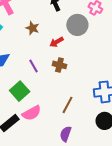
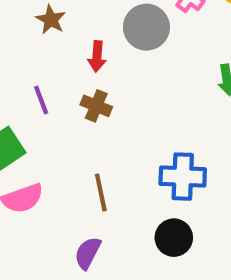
red arrow: (56, 42) -> (97, 56), turned -64
brown line: (68, 105) -> (101, 193), turned -48

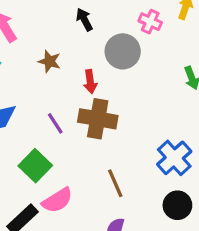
brown cross: (96, 106) -> (98, 119), size x1.6
blue cross: (183, 177) -> (174, 158), turned -32

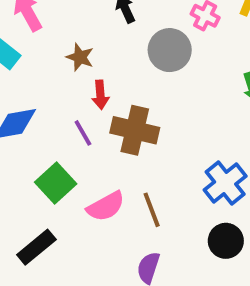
red arrow: (90, 82) -> (100, 95), moved
pink semicircle: (57, 200) -> (106, 206), moved

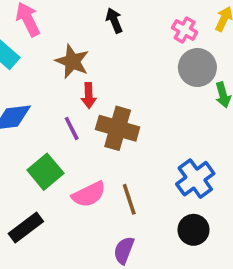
gray circle: (170, 50) -> (197, 68), moved
brown star: (80, 57) -> (72, 61), size x1.4

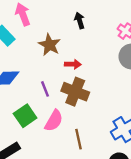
red arrow: (89, 95) -> (73, 64), moved, turned -91
pink semicircle: (89, 194) -> (54, 121), moved, turned -40

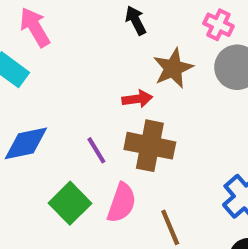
brown star: (49, 45) -> (173, 68), moved, turned 30

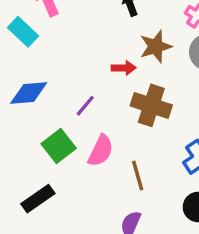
brown cross: (150, 146) -> (151, 105), moved
purple line: (96, 150) -> (85, 106), turned 65

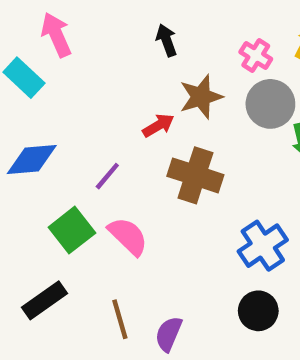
red arrow: (124, 68) -> (158, 125), turned -30
pink semicircle: (101, 151) -> (128, 236), turned -72
brown line: (138, 175) -> (120, 319), moved

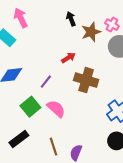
brown star: (201, 97) -> (91, 32), moved

